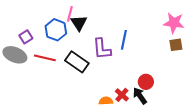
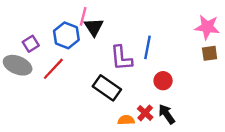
red line: (45, 58) -> (53, 69), turned -60
black rectangle: (77, 62) -> (107, 88), moved
red circle: (146, 82) -> (163, 81), moved

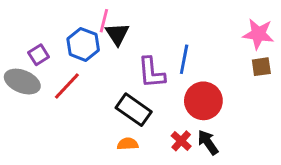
red circle: (163, 81) -> (203, 101), size x1.6
orange semicircle: (126, 120) -> (128, 144), moved

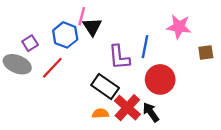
pink star: (258, 34) -> (179, 27), moved
red cross: (181, 141) -> (127, 108), moved, size x1.6
black arrow: (208, 142) -> (151, 112), moved

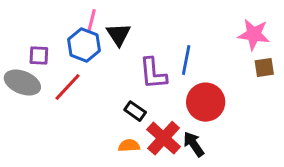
pink line: (82, 16) -> (91, 21), moved
pink star: (179, 27) -> (254, 34), moved
purple square: (30, 43) -> (39, 55), turned 35
black rectangle: (105, 86) -> (135, 111), size x0.6

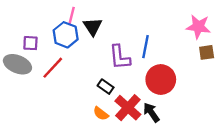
orange semicircle: (129, 146) -> (101, 114), turned -140

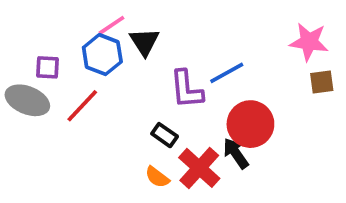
pink line: (72, 16) -> (112, 25), turned 42
blue line: (145, 47) -> (227, 73), turned 50
black arrow: (151, 112) -> (236, 153), moved

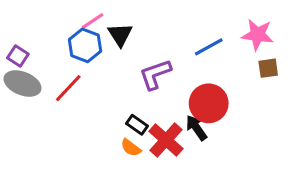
purple square: (48, 67) -> (18, 56), moved, turned 30
blue line: (227, 73) -> (209, 47), moved
purple L-shape: (186, 89) -> (155, 74), turned 76
black rectangle: (165, 135) -> (137, 125), moved

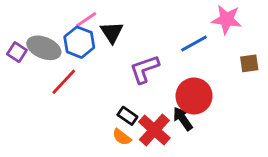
pink star: (258, 35) -> (227, 19), moved
gray ellipse: (22, 83) -> (44, 48), moved

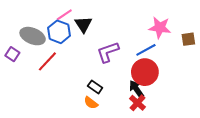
pink star: (227, 19) -> (160, 28), moved
blue line: (194, 44) -> (146, 50), moved
purple square: (17, 52) -> (12, 54), moved
brown square: (249, 63) -> (188, 39), moved
red cross: (154, 130) -> (137, 103), moved, size x0.7

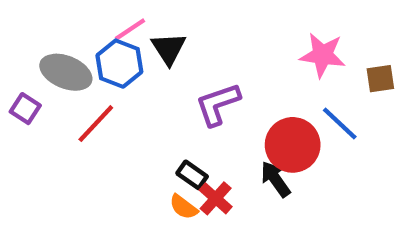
blue line: (146, 50) -> (340, 124), moved, turned 72
red cross: (137, 103) -> (216, 198), moved

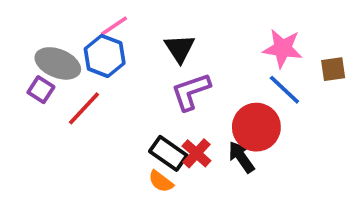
black triangle: (169, 49) -> (180, 48), moved
purple square: (25, 109) -> (41, 90), moved
blue line: (340, 124) -> (284, 90), moved
black rectangle: (192, 175) -> (168, 153), size x1.4
red cross: (216, 198) -> (196, 153), moved

